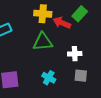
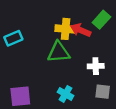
yellow cross: (43, 14) -> (66, 29), moved

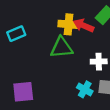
cyan cross: (66, 94) -> (85, 89), moved

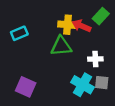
cyan cross: (85, 89) -> (83, 85), size x1.5
purple square: (23, 92) -> (26, 87), turned 30

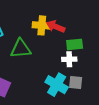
green rectangle: (101, 16) -> (75, 44), moved, turned 42
green triangle: (61, 46) -> (21, 49), moved

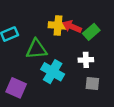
green rectangle: (75, 44) -> (91, 32), moved, turned -35
cyan cross: (57, 85) -> (53, 72), moved

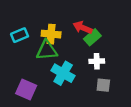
yellow cross: (58, 25) -> (51, 34), moved
green rectangle: (91, 32) -> (92, 37), moved

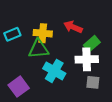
green rectangle: (92, 37) -> (92, 44), moved
white cross: (97, 61) -> (87, 59), size x1.5
purple square: (26, 89) -> (19, 87), turned 30

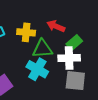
green triangle: (39, 49) -> (42, 49), moved
gray square: (93, 82) -> (75, 81), size x1.5

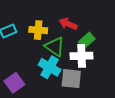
green triangle: (42, 49) -> (55, 47), turned 40
gray square: (75, 81) -> (71, 79), moved

